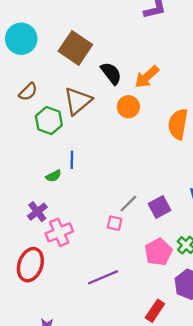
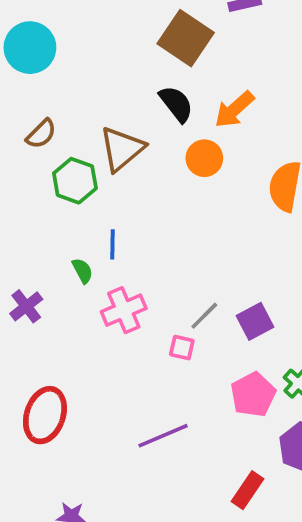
brown square: (75, 48) -> (186, 38), moved
green semicircle: (53, 176) -> (82, 271), turned -91
purple cross: (37, 212) -> (26, 306), moved
pink cross: (59, 232) -> (124, 310), moved

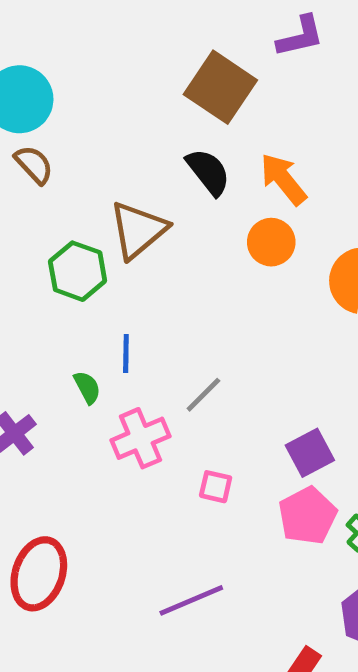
orange arrow: (234, 109) -> (283, 179), turned 93
brown semicircle: (41, 134) -> (34, 165), moved, turned -88
orange circle: (204, 158) -> (271, 242), moved
gray line: (204, 316) -> (203, 395), moved
pink pentagon: (253, 394) -> (308, 516), moved

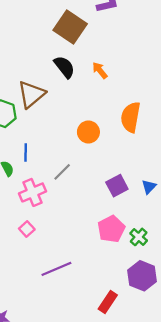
orange arrow: (283, 179) -> (100, 70), size x0.7
orange circle: (271, 242) -> (88, 132), moved
purple square: (310, 453) -> (117, 186), moved
pink square: (216, 487) -> (27, 229), moved, turned 35

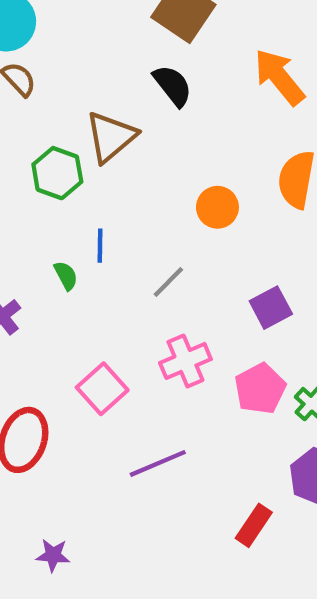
orange arrow: (100, 70) -> (279, 77), moved, size x1.8
pink cross: (32, 192) -> (185, 361), moved
pink square: (27, 229) -> (102, 389), size x1.6

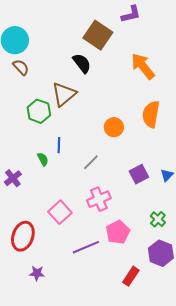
black semicircle: (173, 86) -> (82, 63), moved
pink pentagon: (260, 389) -> (118, 232), moved
purple star: (53, 555) -> (37, 273), moved

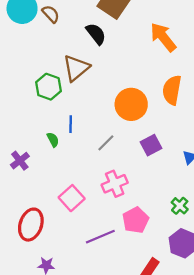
brown semicircle: (21, 67) -> (51, 14), moved
orange circle: (114, 127) -> (131, 104), size x1.5
purple square: (139, 174) -> (151, 145), moved

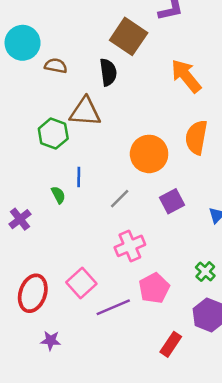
brown semicircle: (51, 14) -> (56, 66), moved, turned -36
black semicircle: (96, 34) -> (108, 72), turned 30
brown triangle: (76, 68) -> (85, 112), turned 44
pink square: (72, 198) -> (81, 283), moved

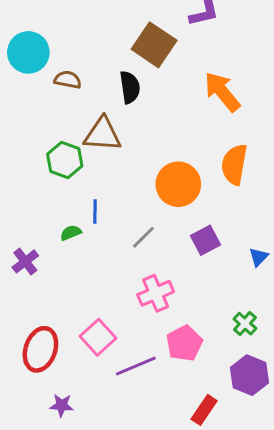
green semicircle: (58, 195) -> (71, 233), turned -84

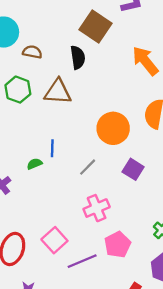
green hexagon: (65, 160) -> (18, 90), moved
purple square: (206, 240) -> (133, 169), turned -30

